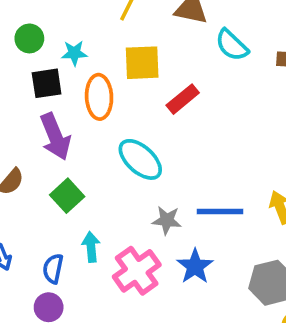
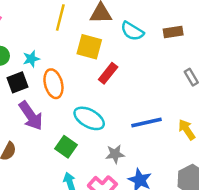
yellow square: (142, 63) -> (89, 47), moved, turned 30
green square: (67, 196) -> (66, 147), moved
blue line: (220, 212) -> (146, 122), moved

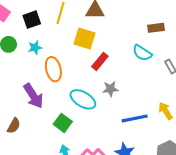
cyan semicircle: (132, 31) -> (142, 53), moved
black square: (18, 82) -> (32, 20), moved
blue line: (146, 122) -> (135, 118), moved
gray star: (115, 154) -> (110, 89), moved

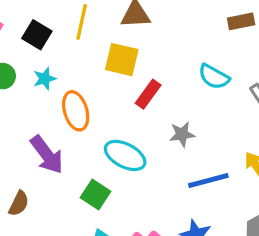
black square: (32, 20) -> (37, 35), turned -36
brown rectangle: (156, 28) -> (241, 21), moved
gray star: (110, 89) -> (182, 134), moved

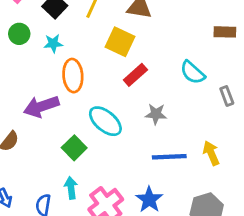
purple arrow: (47, 155) -> (41, 106), turned 96

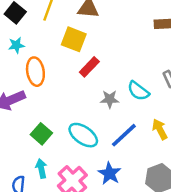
cyan semicircle: (193, 72) -> (138, 91), moved
cyan ellipse: (105, 121) -> (83, 135), moved
blue line: (169, 157) -> (124, 135), turned -36

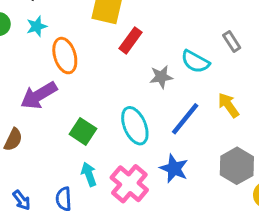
cyan ellipse: (83, 135) -> (135, 126), turned 40

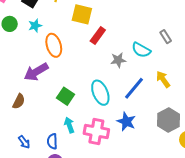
pink cross: (129, 184) -> (96, 132), turned -30

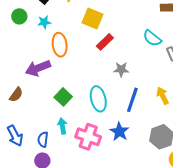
cyan semicircle: (141, 50) -> (152, 38), moved
blue line: (134, 88) -> (132, 100), turned -30
blue arrow: (24, 142) -> (15, 136), size x1.5

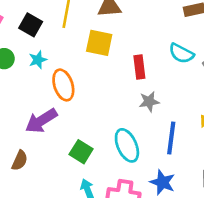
red rectangle: (105, 42) -> (139, 67), moved, turned -42

